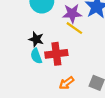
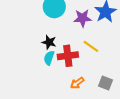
yellow line: (74, 28) -> (91, 46), moved
cyan semicircle: (36, 56) -> (49, 58), turned 40

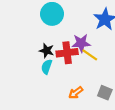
purple star: (82, 18) -> (81, 43), moved
red cross: (68, 56) -> (67, 53), moved

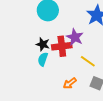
purple star: (81, 43) -> (75, 37), turned 30
yellow line: (90, 55) -> (88, 61), moved

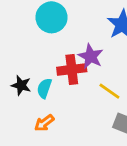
black star: (43, 44) -> (21, 85), moved
orange arrow: (70, 83) -> (44, 123), moved

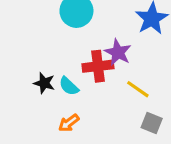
cyan semicircle: (44, 88) -> (69, 86), turned -66

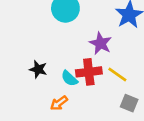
red cross: (98, 66) -> (89, 72), moved
cyan semicircle: (69, 86) -> (69, 78), moved

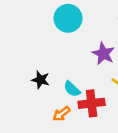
red cross: (89, 72) -> (92, 103), moved

